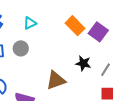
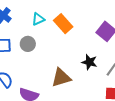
orange rectangle: (75, 26) -> (63, 24), moved

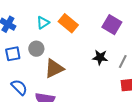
brown triangle: (61, 78) -> (54, 69), moved

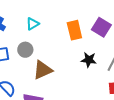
orange rectangle: (68, 23) -> (74, 30), moved, turned 36

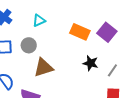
orange rectangle: (74, 30) -> (80, 32), turned -60

